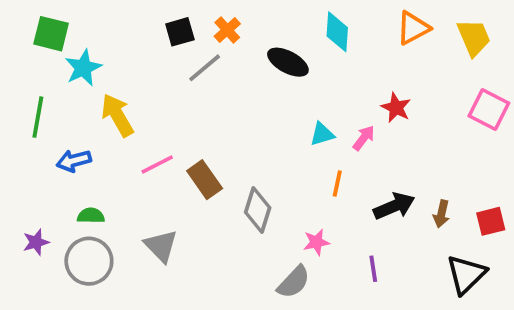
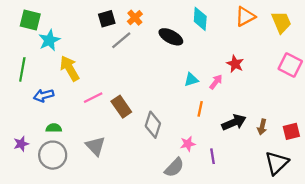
purple line: (373, 269) -> (213, 156), moved

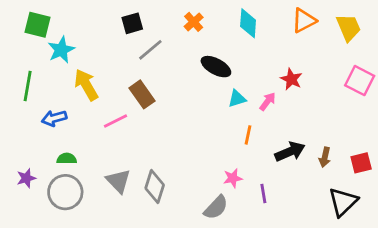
orange cross: (135, 18) -> (194, 22), moved
black ellipse: (171, 37) -> (216, 67), moved
brown rectangle: (121, 107) -> (142, 94), moved
gray diamond: (153, 125) -> (155, 187), moved

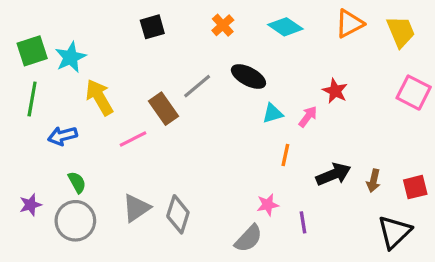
cyan diamond: (248, 23) -> (285, 27), turned -60
green square: (37, 25) -> (32, 51), moved, turned -32
gray line: (150, 50) -> (197, 86), moved
green semicircle: (67, 159) -> (77, 182), turned 60
gray triangle: (118, 181) -> (136, 208), turned 40

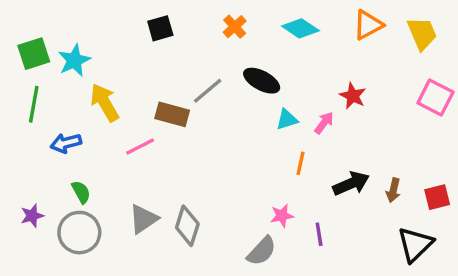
brown rectangle: (164, 109) -> (172, 114), turned -40

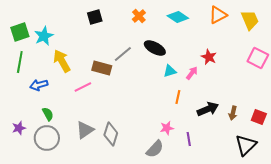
red square: (437, 197) -> (259, 117), turned 35

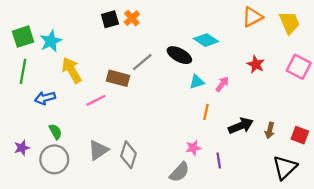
orange cross: (139, 16) -> (132, 18), moved
cyan diamond: (178, 17) -> (206, 40), moved
red star: (209, 57) -> (256, 64), moved

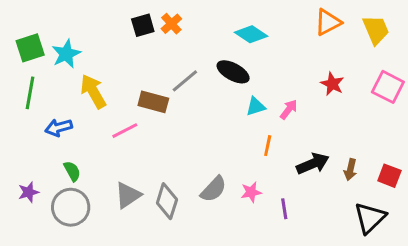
cyan diamond: (206, 40) -> (251, 34), moved
gray semicircle: (179, 172) -> (214, 189), moved

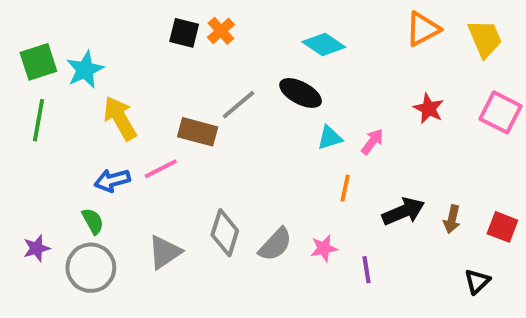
black square: (143, 25) -> (184, 33), turned 30
blue arrow: (59, 128) -> (112, 180), moved
gray diamond: (167, 201) -> (225, 233), moved
black triangle: (370, 218) -> (477, 281), size x0.6

